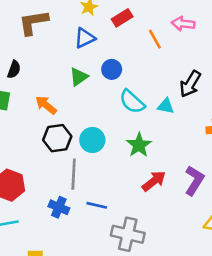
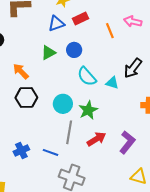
red rectangle: (122, 18) -> (80, 19), moved
cyan circle: (92, 140) -> (63, 104), moved
gray line: (74, 174) -> (69, 132), moved
blue cross: (59, 207) -> (21, 150), turned 35

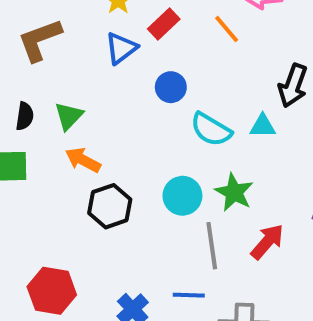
green triangle: (48, 53) -> (69, 116), moved

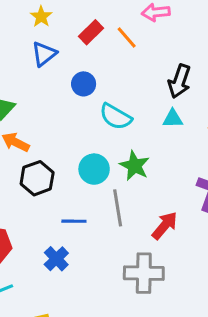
red rectangle: (164, 24) -> (91, 32), moved
cyan triangle: (263, 126) -> (173, 119), moved
red arrow: (267, 242) -> (165, 226), moved
blue line: (189, 295) -> (74, 221), moved

